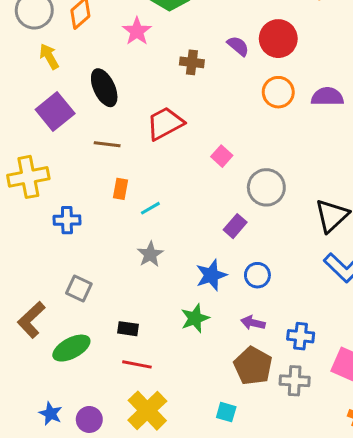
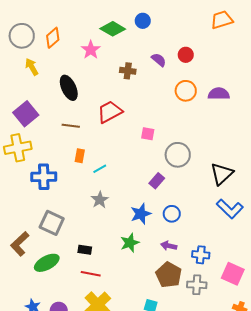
red circle: (278, 39) -> (186, 55), size x0.6
purple square: (55, 111) -> (26, 114), moved
pink square: (222, 156) -> (148, 134), turned -32
blue cross: (67, 220) -> (44, 177), size x1.4
gray square: (79, 289) -> (52, 223), size x1.4

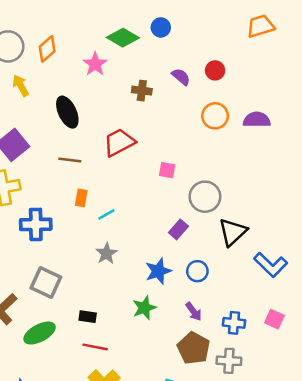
black triangle: (222, 174) -> (233, 232), moved
purple arrow: (169, 246) -> (194, 312), turned -140
pink square: (233, 274) -> (274, 319), moved, size x0.7

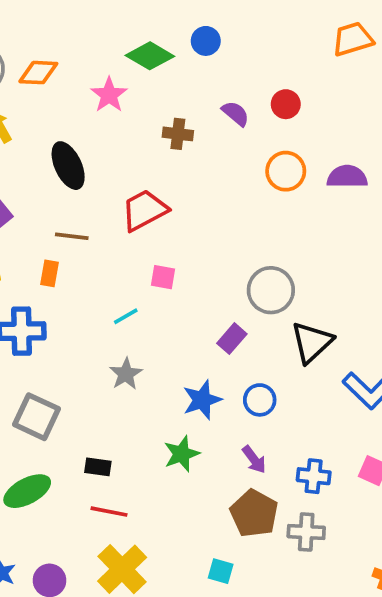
orange diamond: (47, 49) -> (38, 73), turned 44
pink square: (167, 170) -> (163, 277), moved
orange rectangle: (81, 198) -> (49, 273), moved

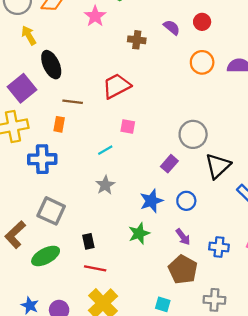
black ellipse: (68, 166) -> (51, 65), moved
black rectangle: (98, 467) -> (88, 241), turned 70
gray cross: (306, 532) -> (214, 300), moved

